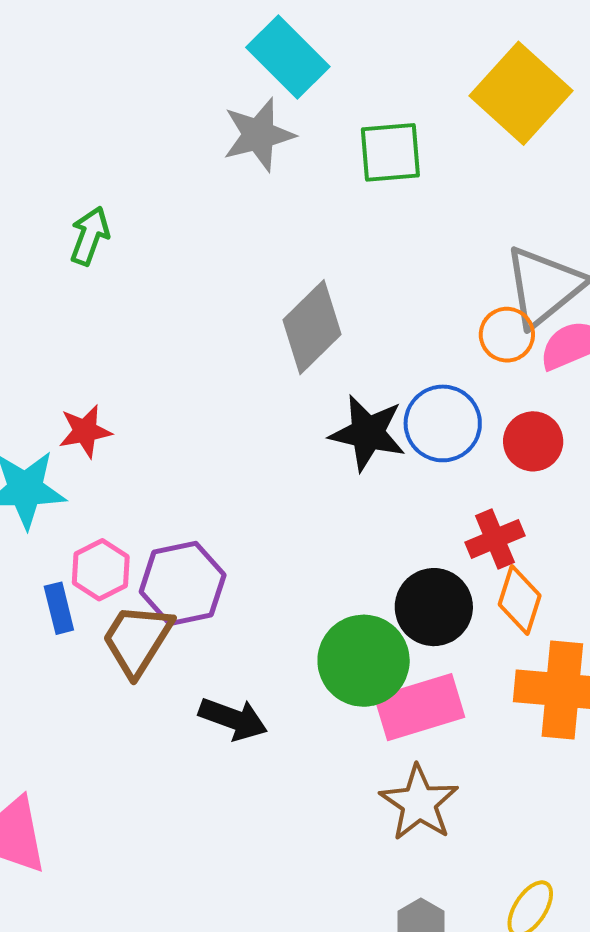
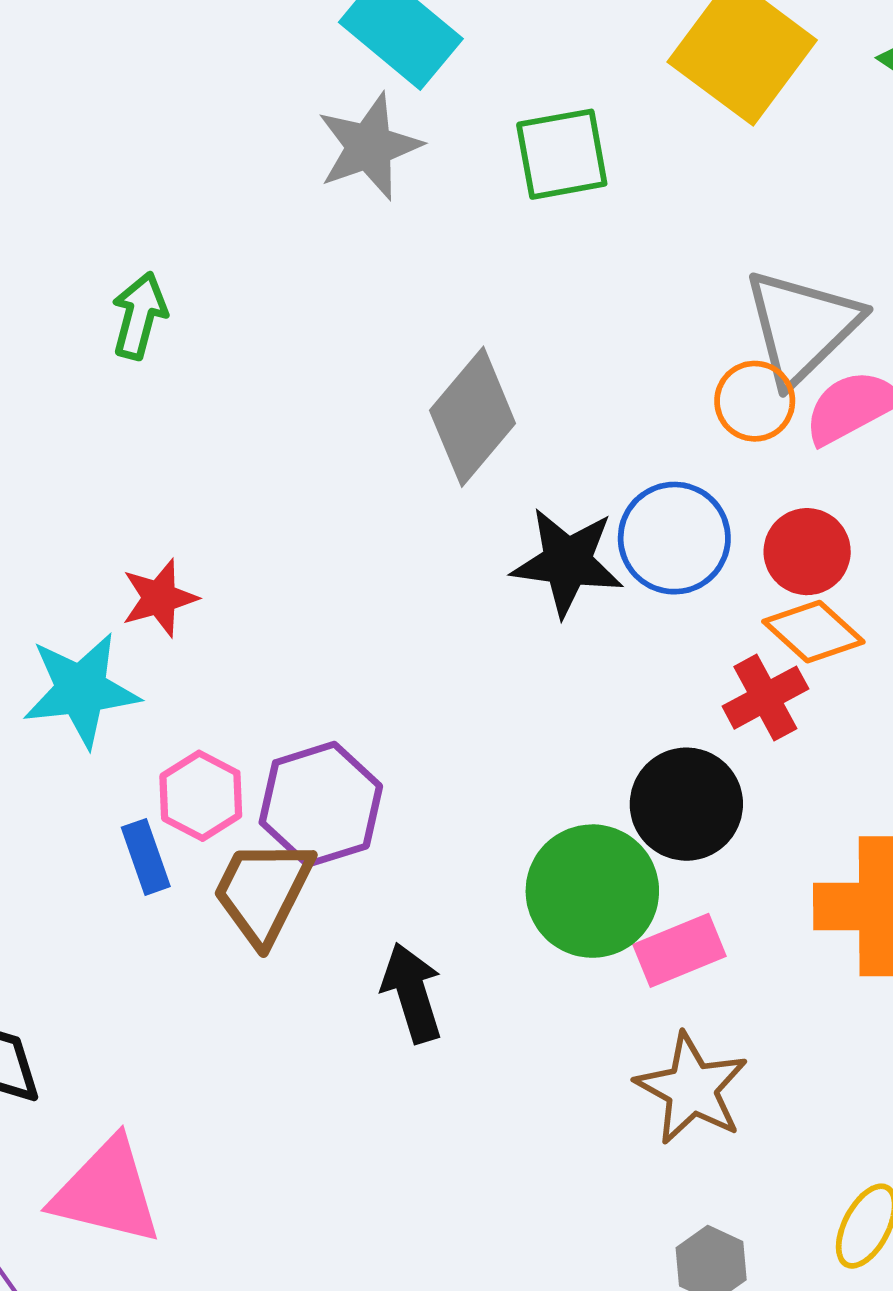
orange diamond: (520, 600) -> (813, 632), moved, turned -60
pink rectangle: (420, 707) -> (679, 950), size x0.7
black arrow: (233, 719) -> (412, 993), turned -122

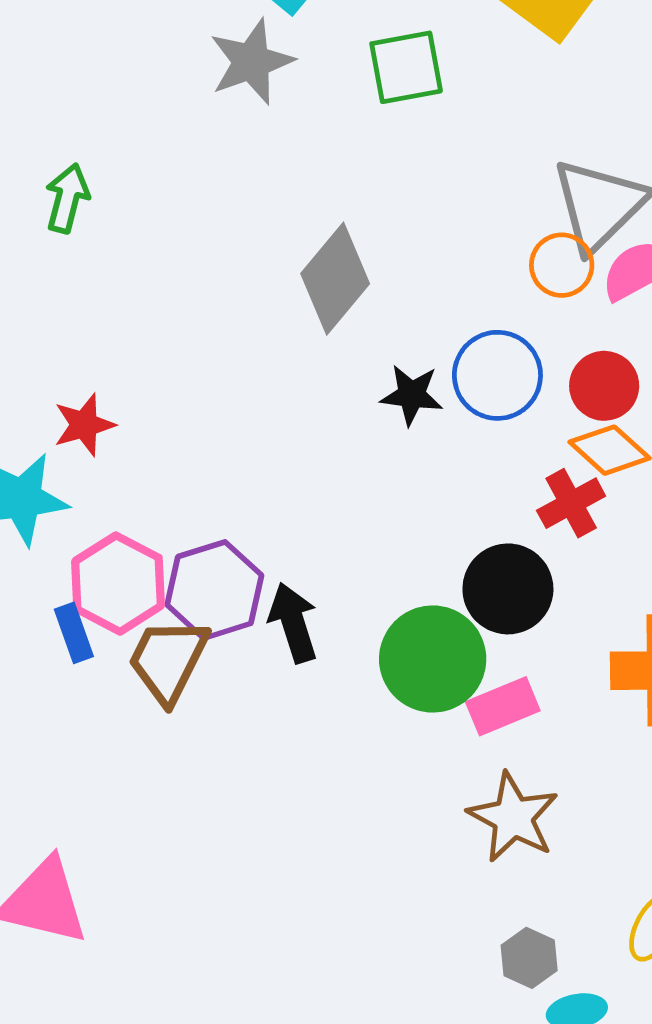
black star: (567, 562) -> (412, 395), size x0.7
pink hexagon: (201, 796) -> (118, 584), size x1.4
black arrow: (412, 993) -> (293, 623), moved

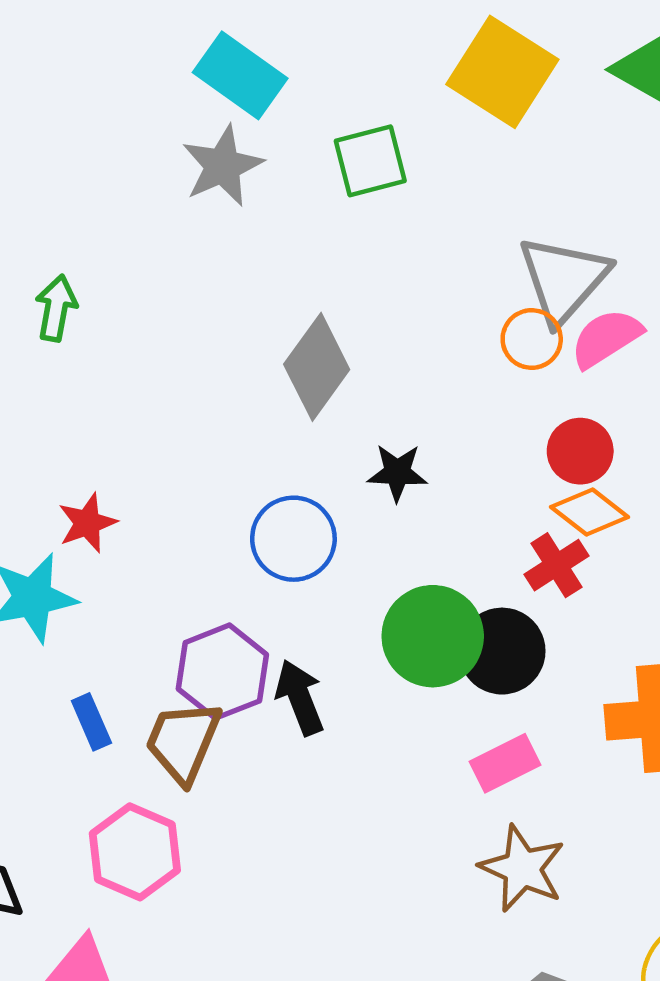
blue circle: (497, 375) -> (293, 539), moved
pink hexagon: (118, 584) -> (135, 852), moved
green circle: (433, 659) -> (433, 636), moved

